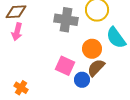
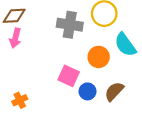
brown semicircle: (96, 68) -> (114, 91), moved
orange cross: (21, 88) -> (20, 100), turned 32

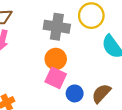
orange circle: (99, 57) -> (56, 59), moved

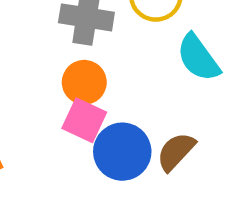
blue circle: (75, 93) -> (122, 152), size x1.6

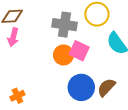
pink square: (84, 120) -> (79, 51), moved

